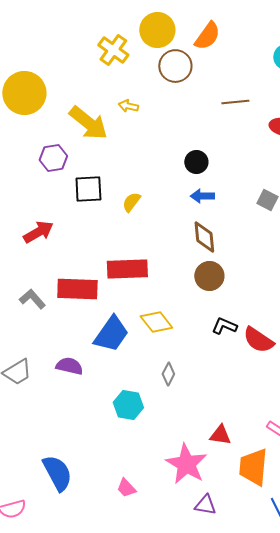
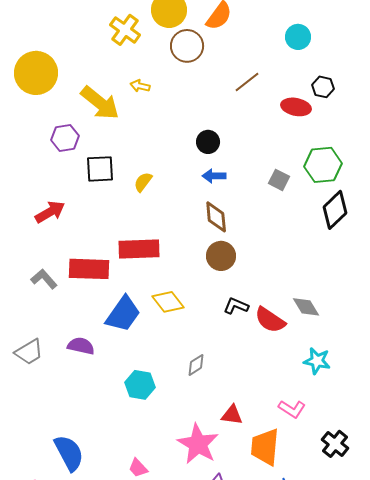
brown line: (235, 102) -> (247, 82), turned -32
gray diamond: (168, 374) -> (196, 365), moved, turned 30

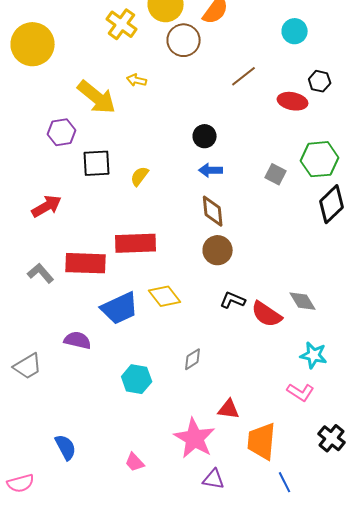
yellow circle: (36, 73) -> (33, 44), moved
blue trapezoid: (123, 314) -> (120, 308), turned 30
gray trapezoid: (29, 352) -> (28, 366), moved
pink L-shape: (292, 409) -> (301, 392), moved
blue semicircle: (69, 453) -> (66, 447), size x0.7

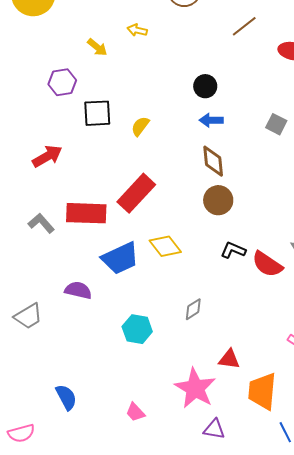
yellow arrow: (97, 97) -> (97, 47), size x0.5
red rectangle: (136, 243) -> (136, 193), turned -45

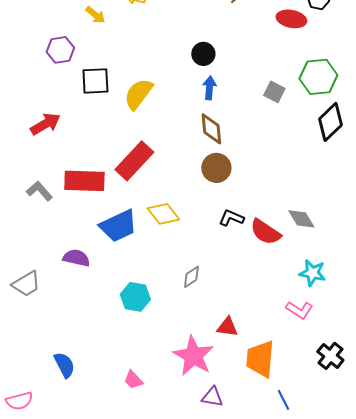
blue arrow: (211, 120) -> (209, 88), turned 95
yellow semicircle: (140, 126) -> (138, 94), size x1.6

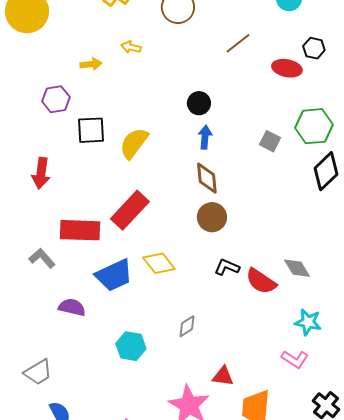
yellow arrow: (95, 15) -> (91, 64), turned -45
red arrow: (45, 124) -> (41, 173), turned 128
gray L-shape: (39, 191) -> (42, 258), moved
gray trapezoid: (26, 284) -> (38, 372), moved

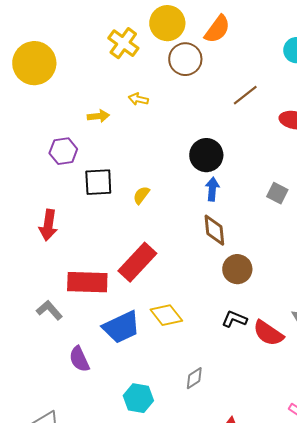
black circle: (199, 103) -> (206, 155), size x1.4
yellow semicircle: (134, 143) -> (141, 195), size x0.6
brown circle: (212, 217) -> (237, 269), moved
purple semicircle: (72, 307) -> (79, 359), turned -128

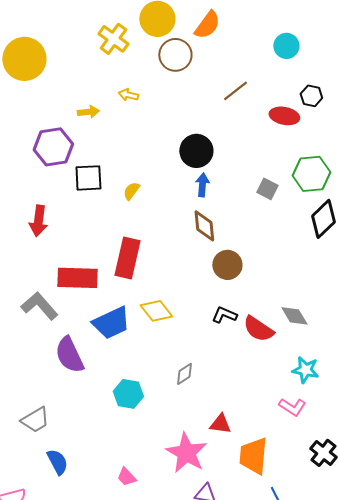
purple hexagon: (63, 151) -> (53, 147), size x1.4
red rectangle: (137, 262) -> (127, 258), turned -30
gray L-shape: (49, 310) -> (39, 306), size x1.4
purple semicircle: (79, 359) -> (69, 355), size x1.4

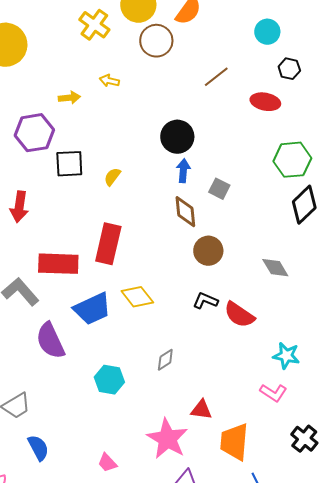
black hexagon: (311, 96) -> (289, 69), moved
gray square: (267, 189) -> (219, 189), moved
gray diamond: (294, 316) -> (275, 268), moved

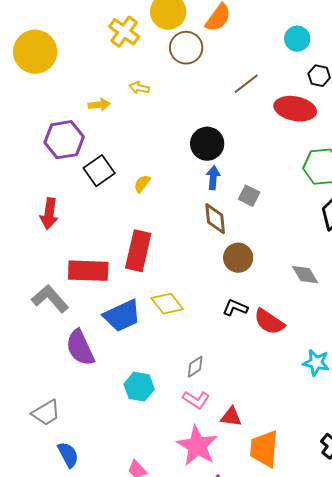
red ellipse: (265, 102) -> (295, 109), size x1.4
black square: (69, 164) -> (99, 171), turned -32
pink L-shape: (273, 393) -> (196, 400), moved

